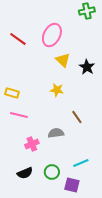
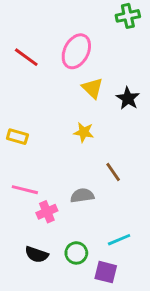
pink line: (19, 115) -> (25, 190), moved
black semicircle: (25, 173) -> (37, 254), turned 42

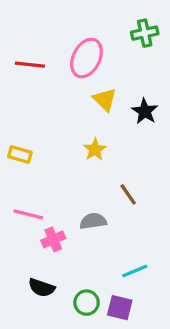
green cross: (128, 16) -> (145, 33), moved
red line: (26, 57) -> (30, 65), turned -30
yellow star: (84, 132) -> (95, 150), turned 30
green circle: (76, 253) -> (86, 303), moved

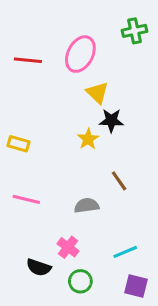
black star: (145, 111) -> (111, 121), moved, turned -30
pink cross: (53, 239) -> (68, 247), moved, turned -30
purple square: (120, 308) -> (136, 286), moved

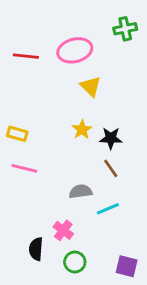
pink ellipse: (80, 54) -> (75, 50), turned 48
black star: (111, 121) -> (111, 138), moved
pink line: (26, 199) -> (24, 168), moved
cyan line: (125, 252) -> (108, 209), moved
black semicircle: (39, 267) -> (36, 249), turned 75

